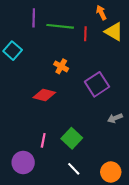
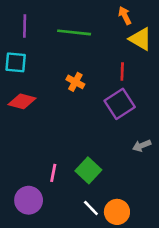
purple line: (34, 18) -> (25, 26), moved
red line: (85, 34) -> (122, 71), moved
cyan square: (13, 51) -> (16, 62), turned -36
red diamond: (44, 95) -> (22, 101), moved
orange circle: (111, 172) -> (117, 212), moved

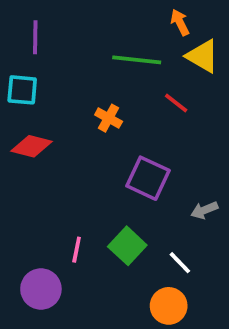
green line: (74, 32) -> (137, 60), moved
red line: (122, 71) -> (176, 103), turned -54
purple square: (120, 104) -> (148, 178), moved, turned -32
white line: (91, 208) -> (180, 263), moved

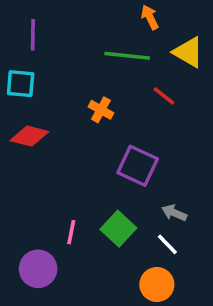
orange arrow: (180, 22) -> (150, 17), moved
gray arrow: (204, 210) -> (174, 213), moved, turned 45

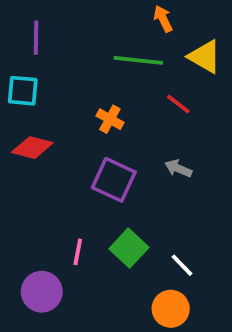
purple square: (138, 166) -> (114, 180), moved
gray arrow: (174, 213) -> (178, 168), moved

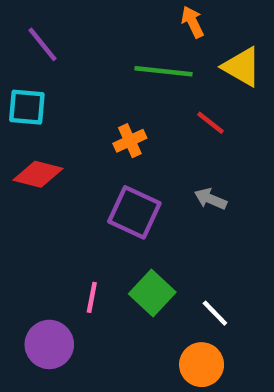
purple line: (36, 38) -> (43, 44), turned -40
orange cross: (110, 119) -> (130, 141), turned 36

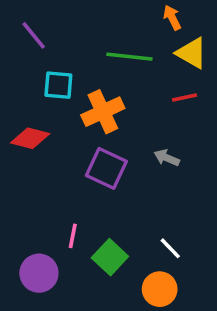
orange arrow: (193, 22) -> (172, 18), moved
cyan square: (27, 107) -> (58, 85), moved
red line: (211, 123) -> (184, 97), moved, turned -50
orange cross: (130, 141) -> (103, 112), size x1.6
green square: (152, 293) -> (110, 257), moved

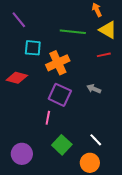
pink line: (73, 236) -> (48, 118), moved

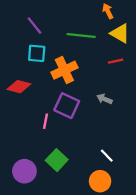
purple line: (19, 20) -> (34, 26), moved
pink line: (48, 118) -> (46, 121), moved
green square: (62, 145) -> (57, 160), moved

